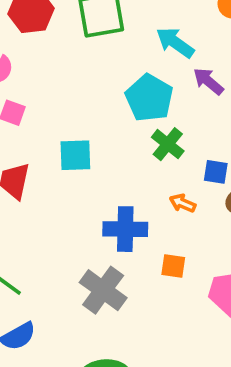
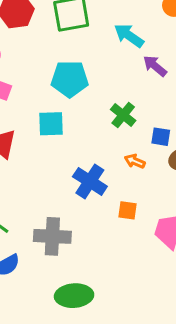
cyan pentagon: (149, 98) -> (70, 79), moved, turned -30
blue cross: (125, 229) -> (90, 181), turned 32
gray cross: (103, 290) -> (52, 236), moved, turned -33

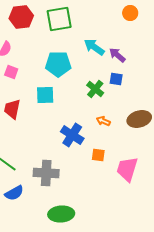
cyan arrow: (129, 36) -> (94, 47), moved
blue square: (161, 137) -> (116, 79), moved

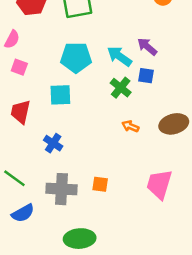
cyan arrow: (94, 47) -> (119, 56), moved
blue cross: (72, 135) -> (53, 143), moved, size x0.7
orange square: (98, 155) -> (100, 184), moved

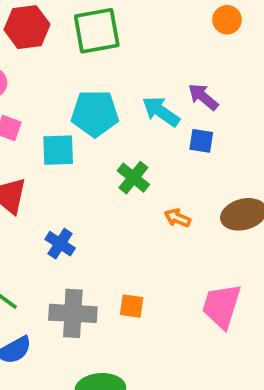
green cross: (121, 88) -> (133, 178), moved
cyan square: (60, 95) -> (58, 150), moved

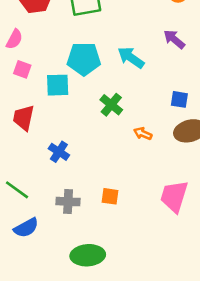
purple arrow: (203, 97) -> (174, 39), moved
blue square: (201, 141) -> (179, 99), moved
gray cross: (73, 313) -> (68, 202), size x0.7

